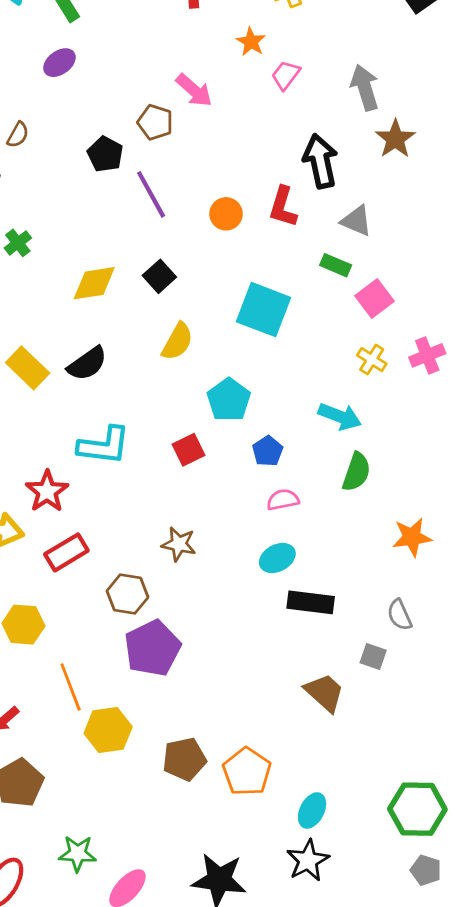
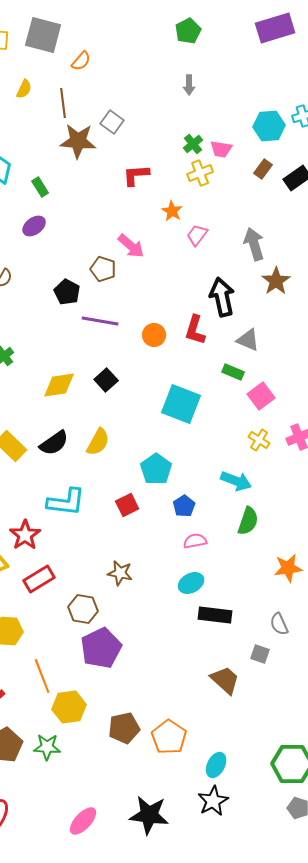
purple line: (151, 194) -> (100, 321), turned -51
yellow semicircle: (177, 342) -> (98, 442), moved
green star: (78, 854) -> (47, 747), moved

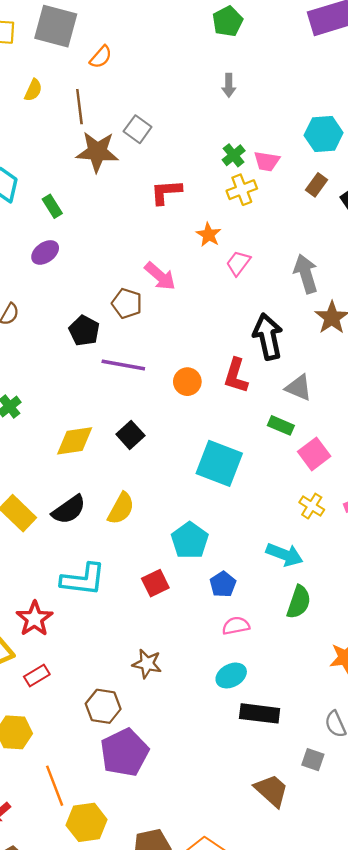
red rectangle: (39, 579) -> (37, 675), moved, size x0.7

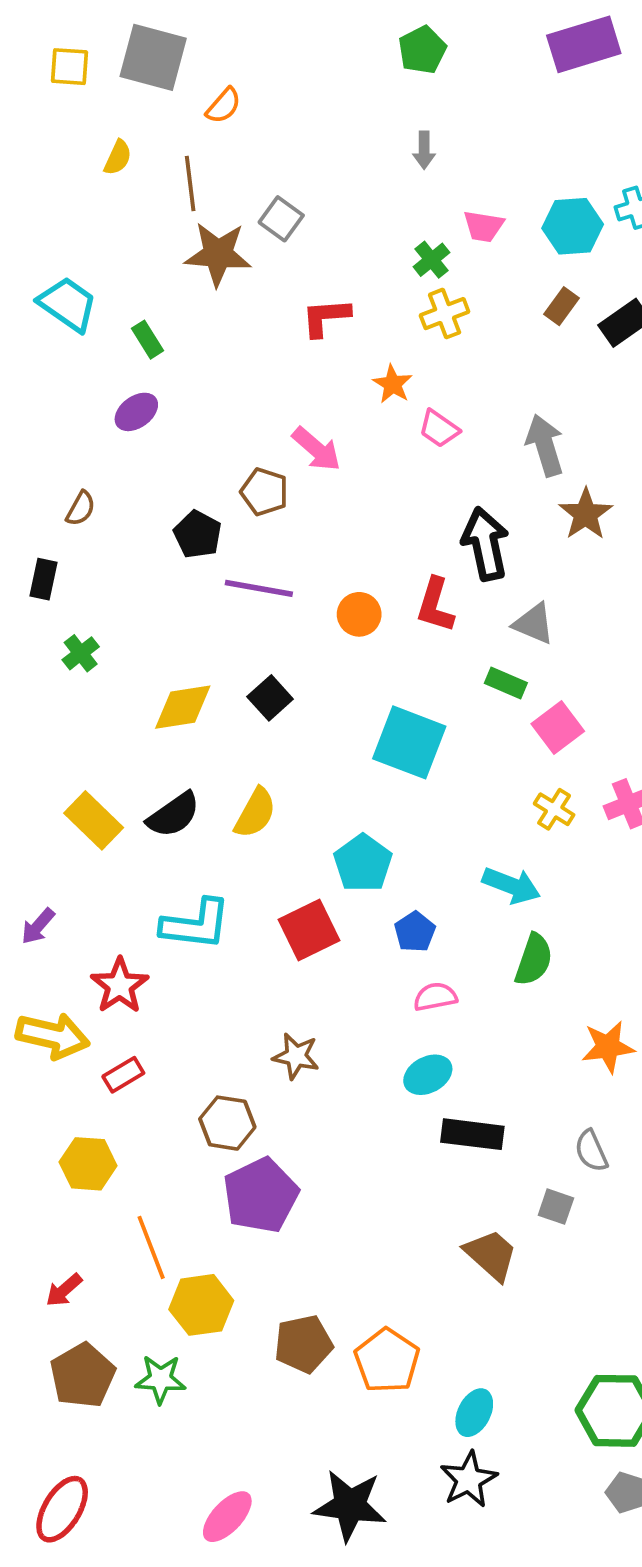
pink trapezoid: (267, 161) -> (484, 226), moved
pink trapezoid: (238, 263) -> (439, 429), turned -92
red square: (155, 583) -> (309, 930), size x1.4

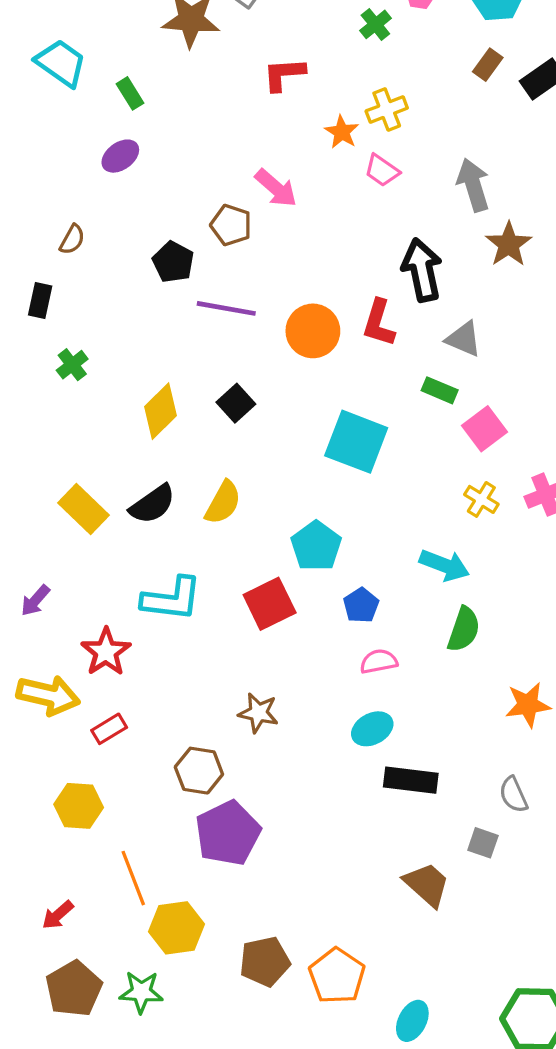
yellow cross: (445, 314) -> (387, 110), moved
orange circle: (359, 614) -> (313, 331), size x1.4
yellow diamond: (183, 707) -> (160, 411), turned -36

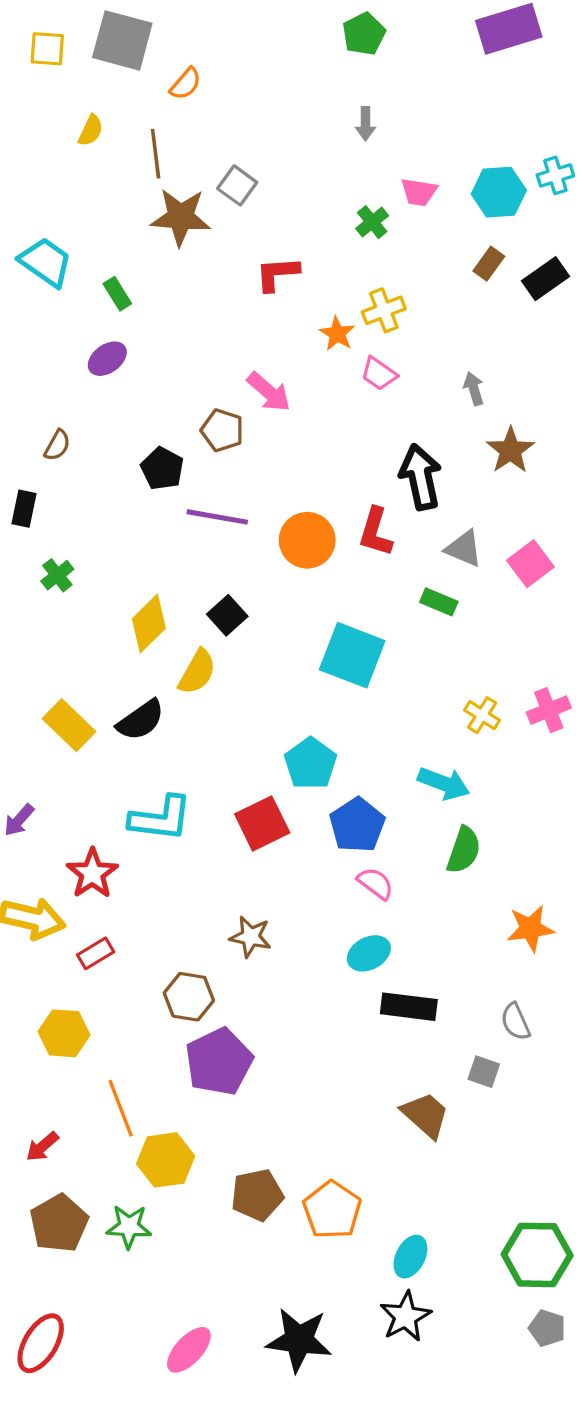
gray arrow: (473, 185) -> (474, 389), size x0.6
pink square: (485, 429) -> (530, 564), moved
yellow semicircle: (223, 503) -> (197, 672), moved
blue pentagon: (361, 605) -> (357, 825), size x1.5
pink semicircle: (379, 661) -> (375, 883), turned 48

